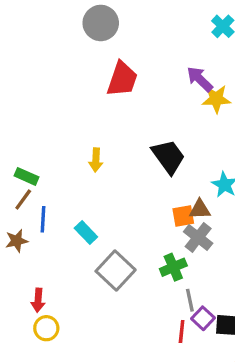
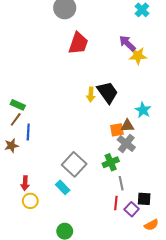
yellow arrow: (96, 160) -> (91, 94), moved
cyan rectangle: (86, 233) -> (63, 187), moved
purple square: (203, 318) -> (132, 209), moved

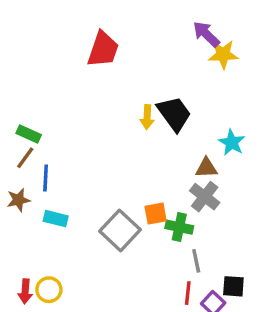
red trapezoid: (78, 43) -> (103, 49), moved
orange square: (117, 130) -> (156, 214), moved
green cross: (111, 162) -> (179, 227), turned 35
red arrow: (25, 183) -> (25, 291), moved
cyan rectangle: (63, 187) -> (56, 219), moved, turned -32

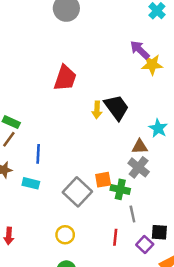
red trapezoid: (103, 49) -> (65, 78), moved
blue line: (46, 178) -> (38, 154), moved
yellow circle: (49, 290) -> (65, 235), moved
red line: (188, 293) -> (115, 237), moved

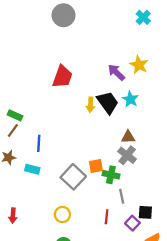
purple arrow: (140, 50) -> (116, 72), moved
yellow star: (152, 65) -> (139, 65), turned 30
cyan star: (158, 128) -> (130, 99), moved

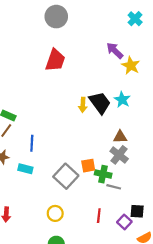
purple arrow: (116, 72) -> (115, 51), moved
red trapezoid: (62, 77) -> (55, 60), moved
gray line: (122, 196) -> (114, 187), moved, turned -64

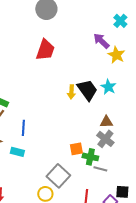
cyan cross: (135, 19) -> (120, 21), moved
gray square: (66, 176) -> (58, 176), moved

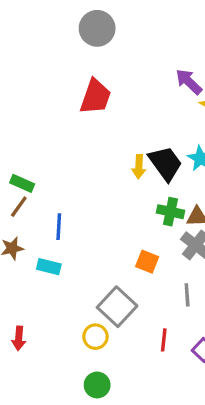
orange square: (76, 149) -> (147, 262), turned 32
green cross: (90, 157) -> (170, 212), moved
gray line: (100, 169) -> (187, 295), turned 72

